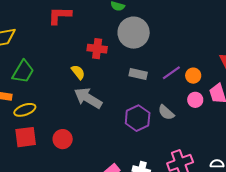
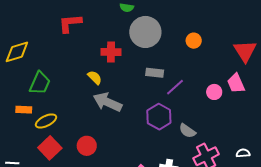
purple line: (171, 73) -> (175, 87), moved
orange circle: (193, 76) -> (194, 41), moved
gray semicircle: (166, 112) -> (187, 131), moved
red square: (26, 137) -> (50, 148), turned -30

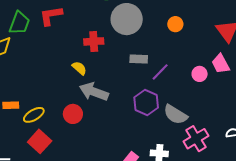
green trapezoid: (40, 83) -> (19, 23), moved
gray semicircle: (187, 131) -> (175, 115), size x1.4
red circle: (87, 146) -> (73, 114), moved

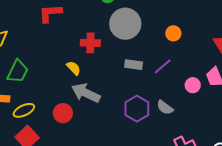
green trapezoid: (19, 23) -> (18, 71), moved
purple line: (160, 72) -> (163, 66), moved
gray semicircle: (175, 115) -> (165, 107), moved, size x0.7

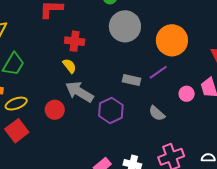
orange circle: (173, 33) -> (172, 40), size x2.0
red cross: (90, 43) -> (75, 41), moved
gray rectangle: (134, 65) -> (131, 80), moved
purple hexagon: (137, 109) -> (111, 110), moved

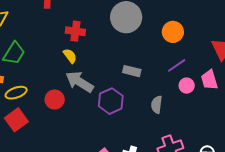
orange circle: (172, 40) -> (173, 32), size x0.7
purple line: (158, 72) -> (177, 65), moved
gray semicircle: (157, 113) -> (157, 105), turned 54

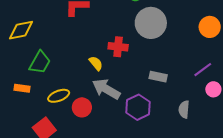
red cross: (75, 31) -> (118, 47), moved
orange circle: (173, 32) -> (210, 27), moved
yellow ellipse: (16, 93) -> (59, 96), moved

